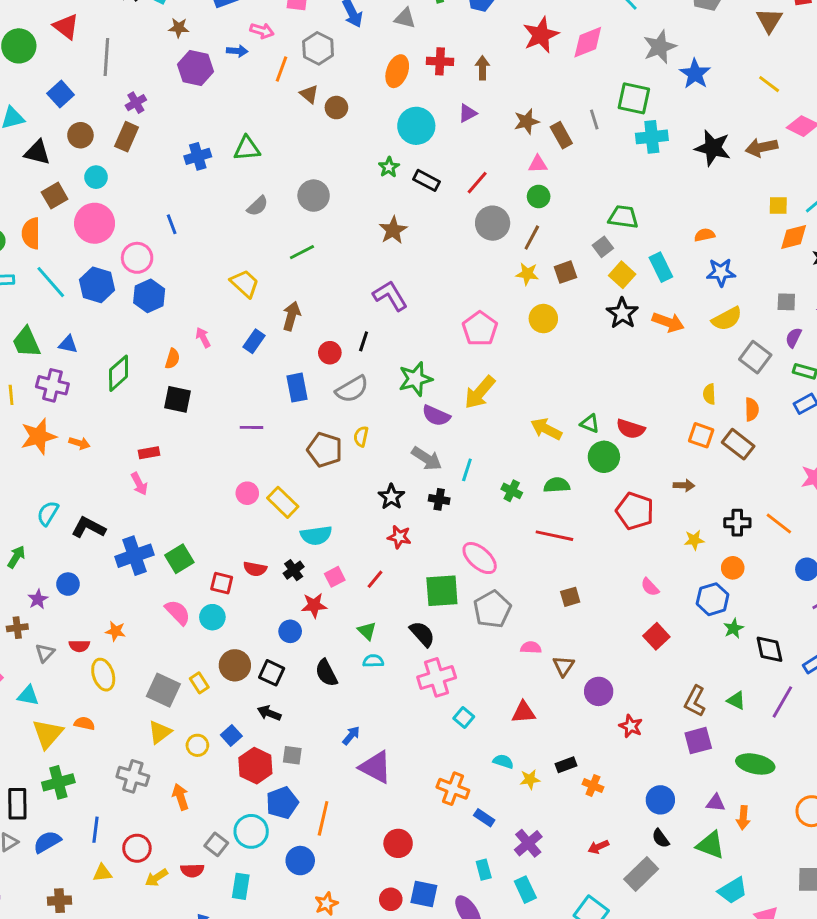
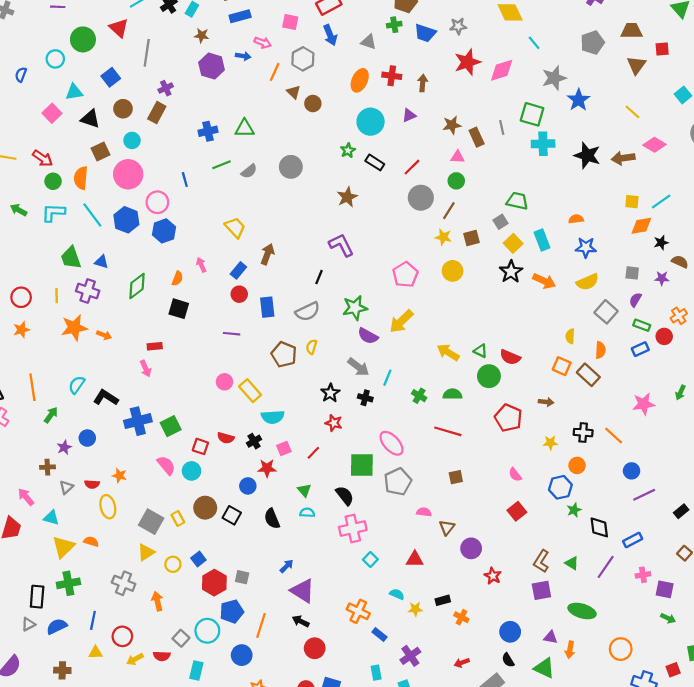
green line: (302, 252) -> (221, 165), moved
red circle: (330, 353) -> (239, 294), moved
black arrow: (269, 713) -> (301, 621), moved

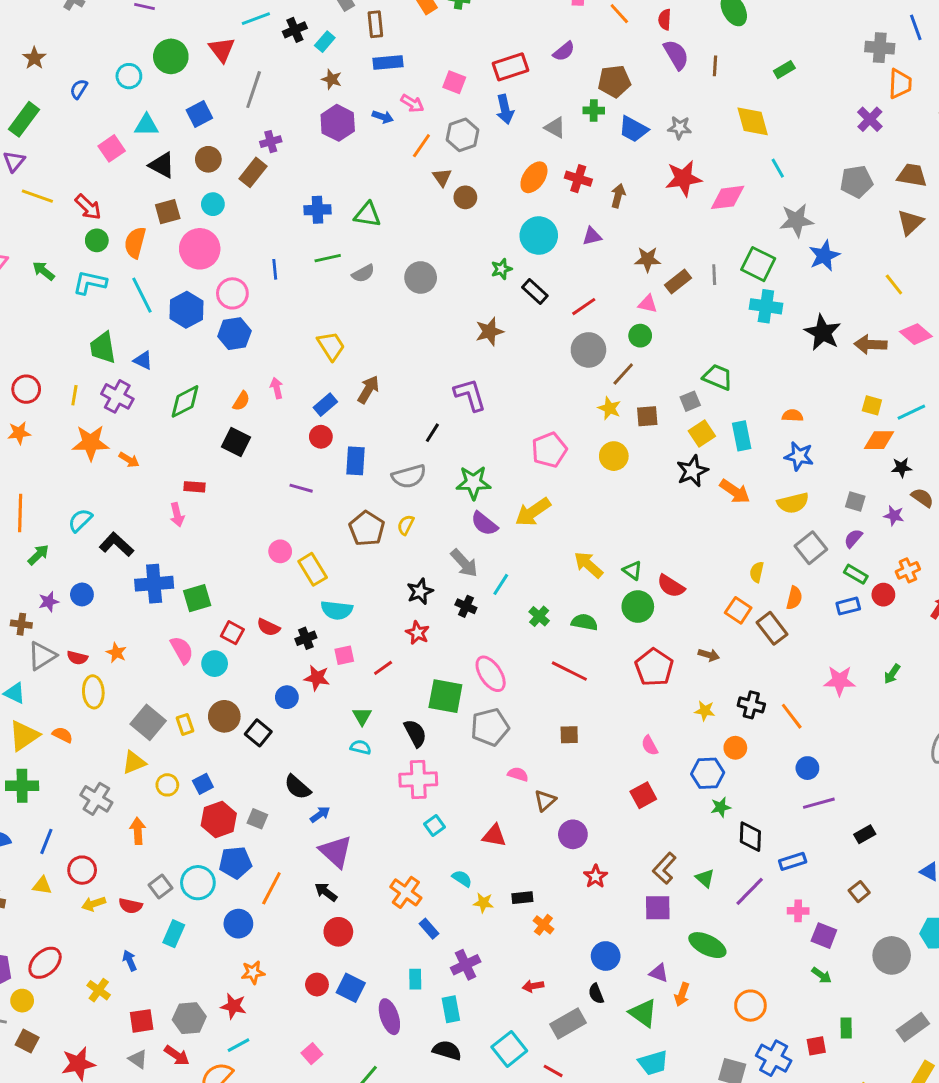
brown rectangle: (477, 137) -> (678, 282), turned 66
gray triangle: (66, 487) -> (42, 656), size x1.5
black semicircle: (272, 519) -> (297, 787), moved, turned -36

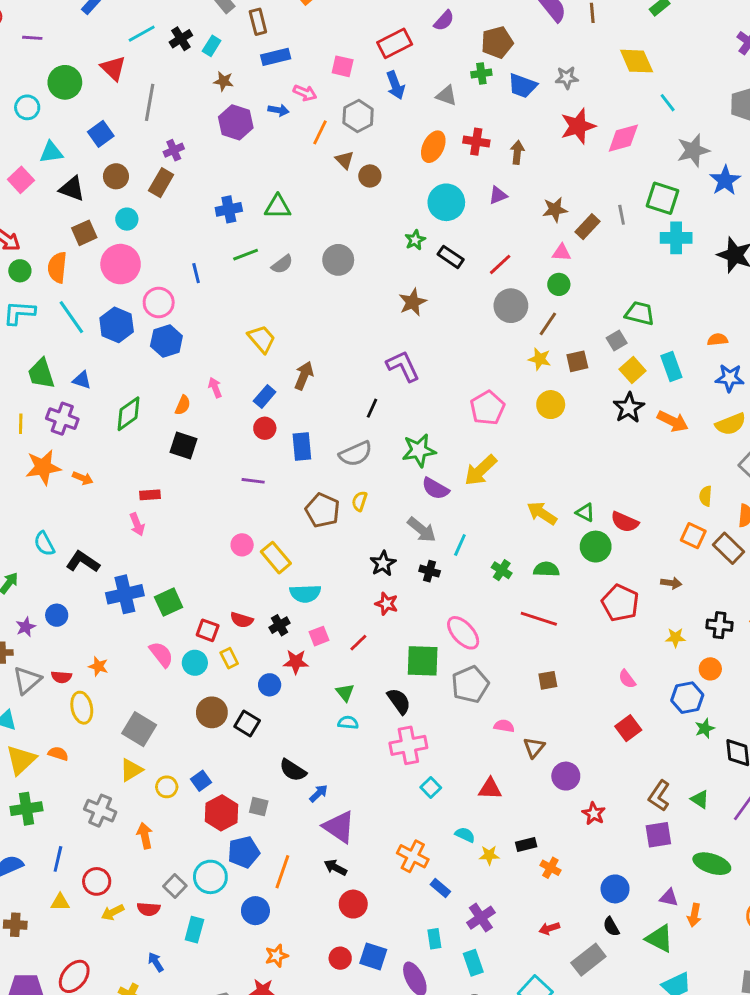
cyan semicircle: (80, 520) -> (44, 544), turned -65
yellow rectangle: (185, 724) -> (229, 658), moved

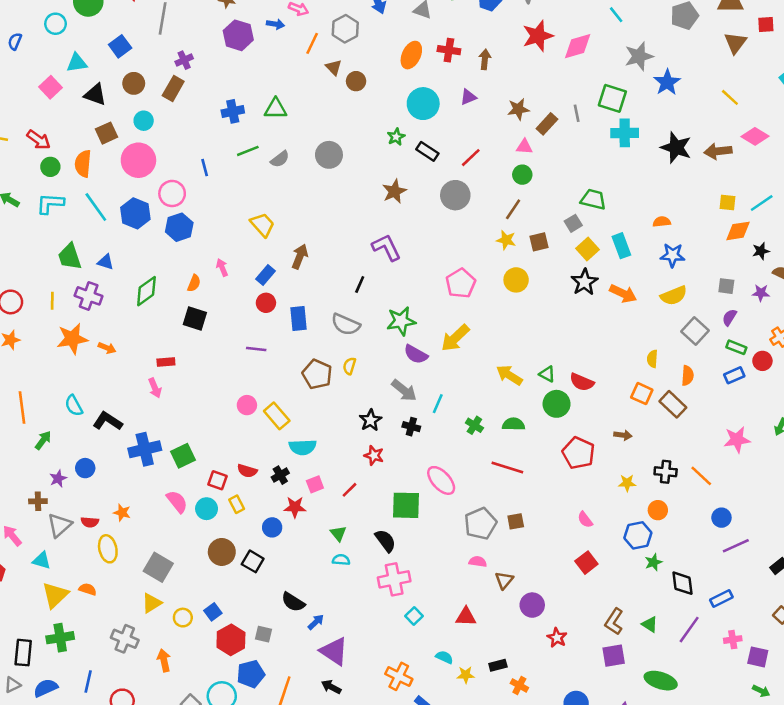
gray circle: (511, 306) -> (455, 195), moved
gray semicircle: (356, 454) -> (346, 324), turned 48
gray pentagon: (470, 684) -> (480, 524), moved

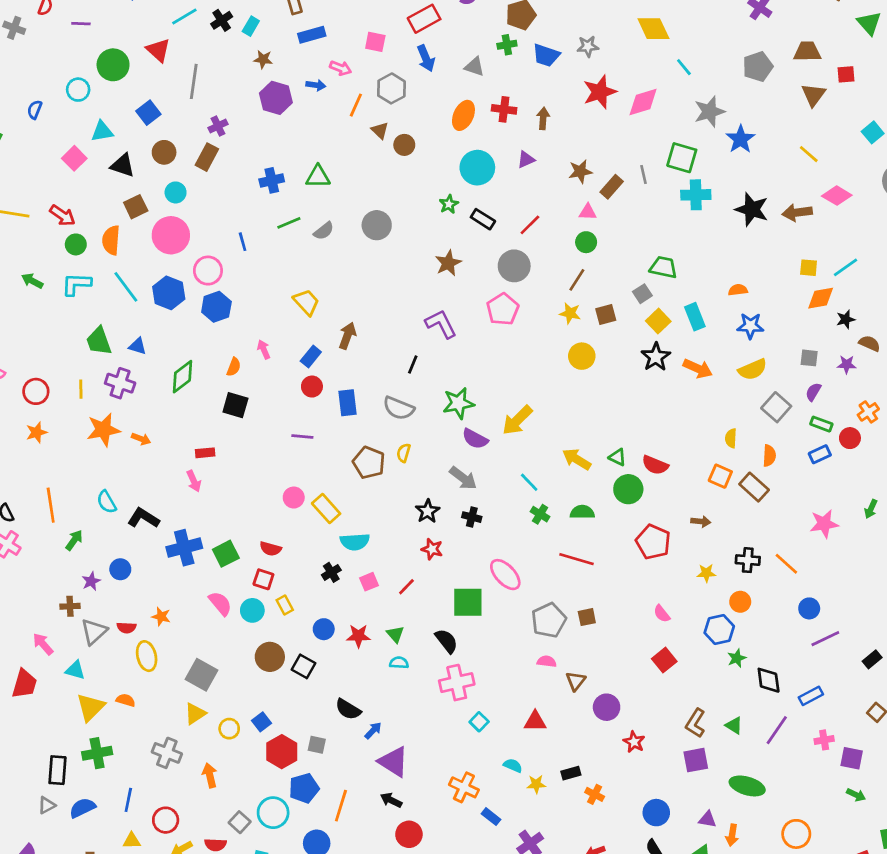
pink pentagon: (461, 283) -> (503, 309), moved
cyan line: (438, 404) -> (529, 482), moved, turned -66
red semicircle: (247, 471) -> (271, 549), moved
red star: (295, 507) -> (358, 636), moved

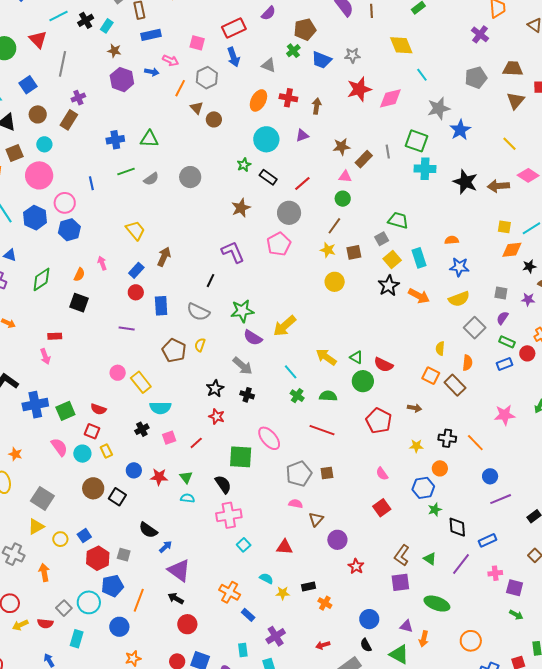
green cross: (507, 45) -> (293, 51), turned -32

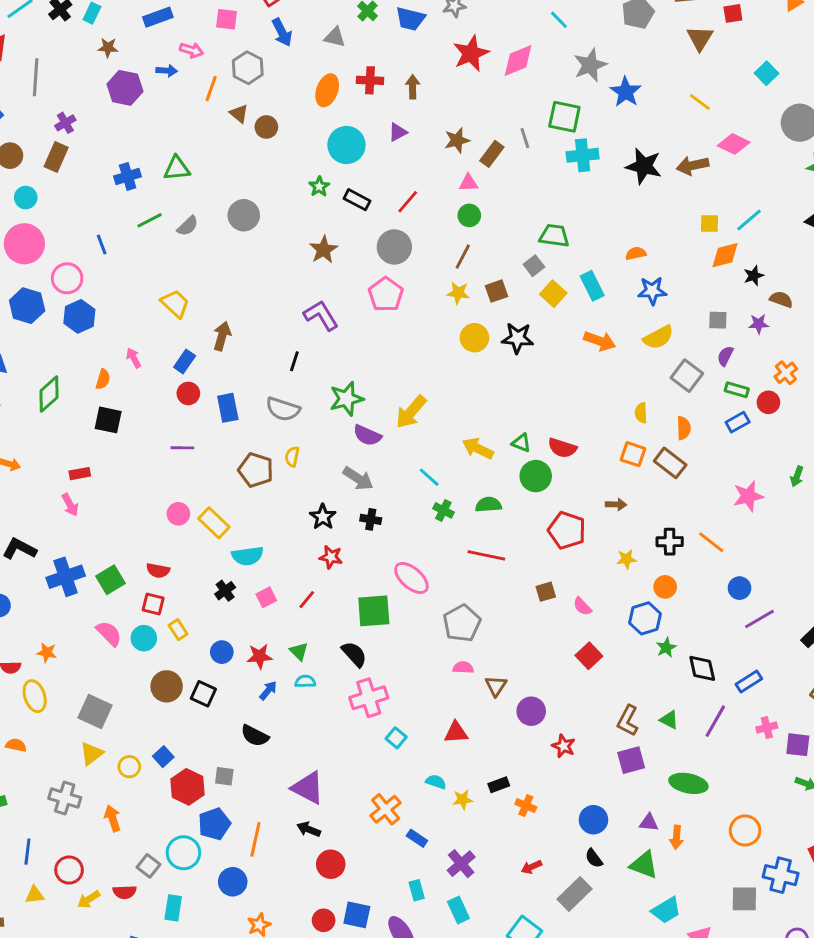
black star: (389, 286) -> (518, 338), moved, turned -30
brown square: (327, 473) -> (546, 592), moved
blue arrow: (166, 547) -> (268, 690), moved
orange cross: (230, 592) -> (386, 809), turned 30

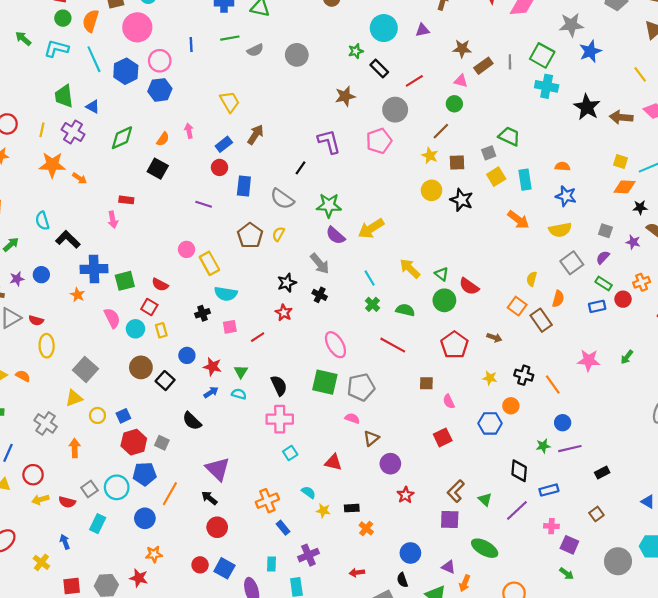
green square: (374, 611) -> (325, 382), moved
green star: (666, 648) -> (543, 446), moved
orange star: (47, 653) -> (77, 295), moved

